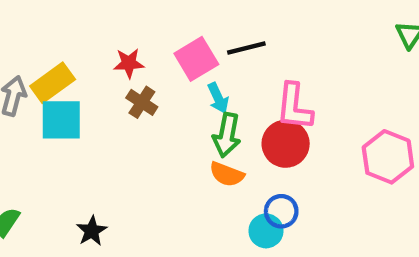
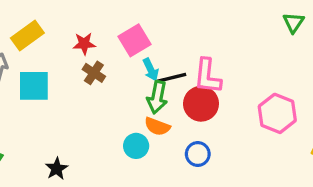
black line: (246, 48) -> (172, 78), moved
yellow rectangle: (53, 83) -> (27, 36), moved
cyan circle: (266, 231) -> (136, 146), moved

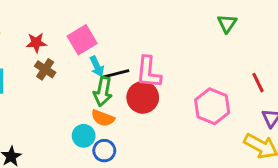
blue circle: (198, 154) -> (104, 151), moved

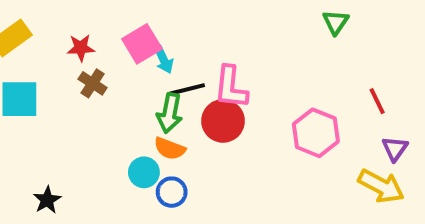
cyan arrow: (97, 66) -> (164, 60), moved

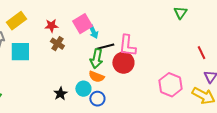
pink hexagon: (316, 133) -> (170, 85), moved
black star: (47, 200) -> (60, 94), moved

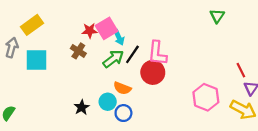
red star: (51, 26) -> (90, 31), moved
black line: (105, 47) -> (132, 54), turned -42
red line: (201, 53) -> (241, 70), moved
green arrow: (96, 59) -> (113, 59), moved, turned -138

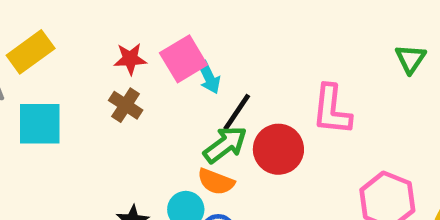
green triangle: (217, 16) -> (411, 59), moved
red star: (90, 31) -> (130, 59), moved
pink L-shape: (157, 53) -> (332, 110), moved
green arrow: (113, 59) -> (225, 145), moved

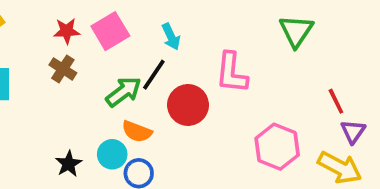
green triangle: (411, 59) -> (296, 31), size x1.4
cyan arrow: (209, 77) -> (171, 37), moved
green arrow: (225, 145) -> (124, 92), moved

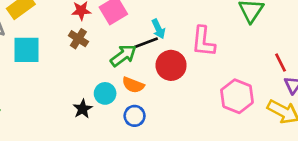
cyan arrow: (171, 37) -> (158, 29), moved
black line: (154, 75) -> (146, 43), turned 35
cyan circle: (112, 154) -> (105, 93), moved

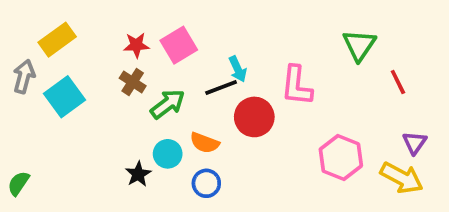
cyan square: (26, 50) -> (64, 97), turned -36
green arrow: (123, 56) -> (168, 104), moved
red line: (281, 63) -> (398, 82), moved

